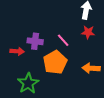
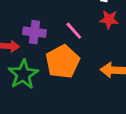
green star: (28, 83) -> (23, 74), moved

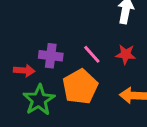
red star: (109, 19) -> (126, 54), moved

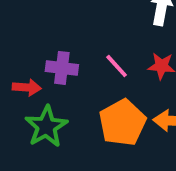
orange pentagon: (80, 87) -> (122, 123), moved

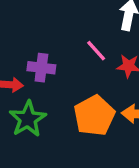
pink line: (117, 66) -> (96, 51), moved

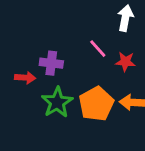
green star: (28, 119) -> (57, 102), moved

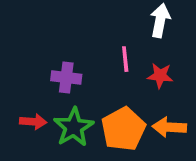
pink line: (98, 49) -> (125, 59), turned 36
red arrow: (25, 78) -> (33, 122), moved

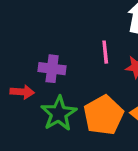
red arrow: (33, 122) -> (22, 92), moved

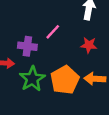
pink line: (105, 52) -> (53, 32), moved, turned 49

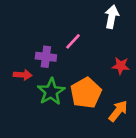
red star: (89, 45) -> (121, 66), moved
orange arrow: (95, 79) -> (118, 111), moved, turned 125

